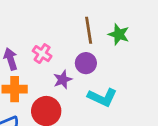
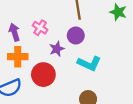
green star: (119, 34) -> (118, 12), moved

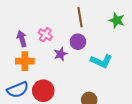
cyan L-shape: (89, 63) -> (101, 61), moved
red circle: (43, 75) -> (43, 91), moved

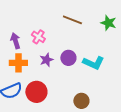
brown line: (80, 17) -> (72, 20), turned -60
purple circle: (78, 42) -> (68, 58), moved
purple star: (61, 54) -> (46, 60), moved

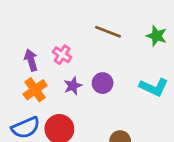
orange cross: (18, 63) -> (35, 90), turned -36
cyan L-shape: (93, 63) -> (154, 87), moved

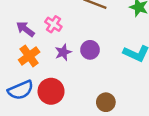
purple arrow: (31, 60) -> (25, 29), turned -36

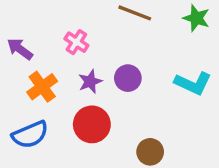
purple arrow: (25, 29) -> (20, 49), moved
red circle: (51, 91) -> (92, 124), moved

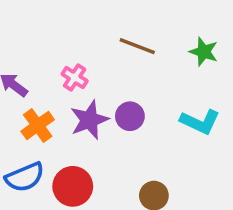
purple star: (90, 82) -> (89, 120), size x1.5
red circle: (92, 124) -> (73, 186), moved

